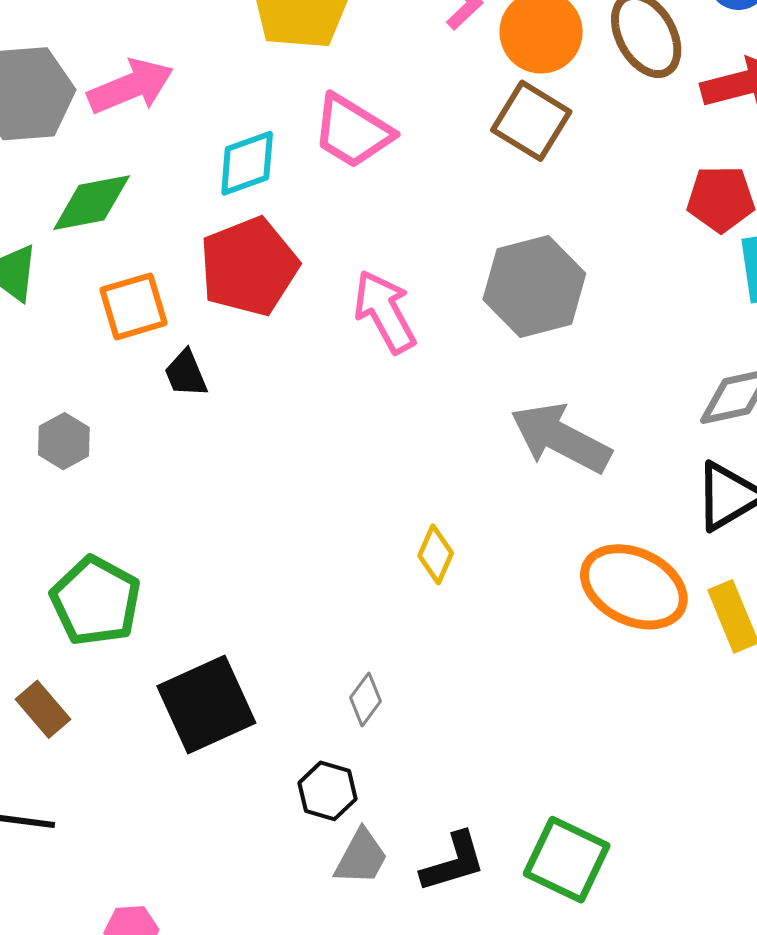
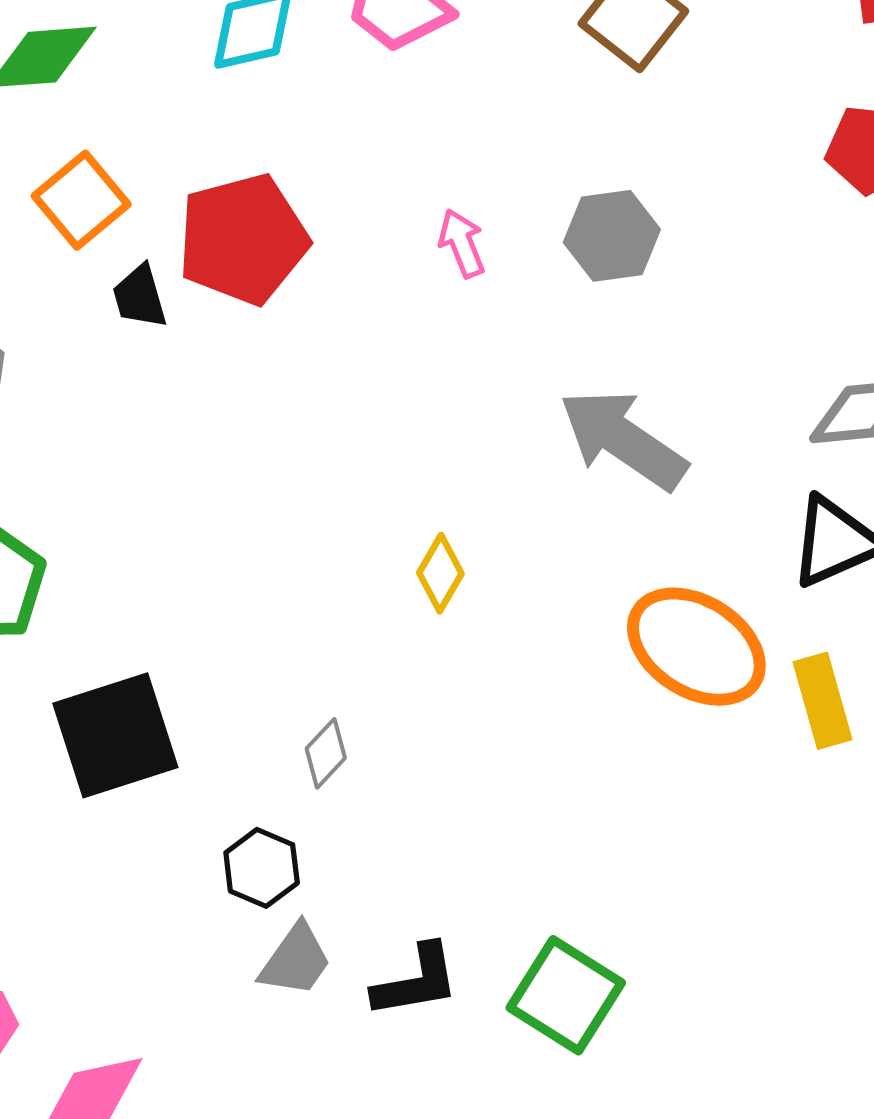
red pentagon: (249, 267) -> (243, 239), moved
gray hexagon: (534, 287) -> (612, 236), size x0.7
orange square: (134, 306) -> (81, 200), turned -30
pink arrow: (385, 312) -> (462, 243), moved, size x0.6

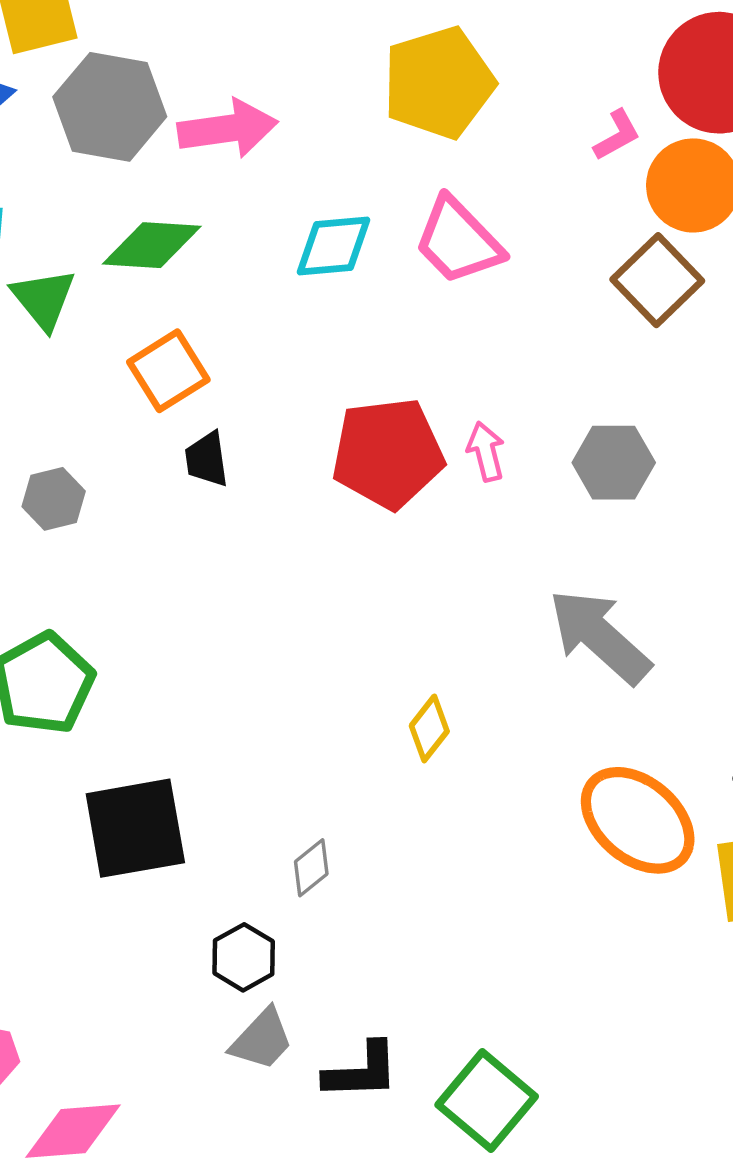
red pentagon: (243, 239) -> (388, 453), moved

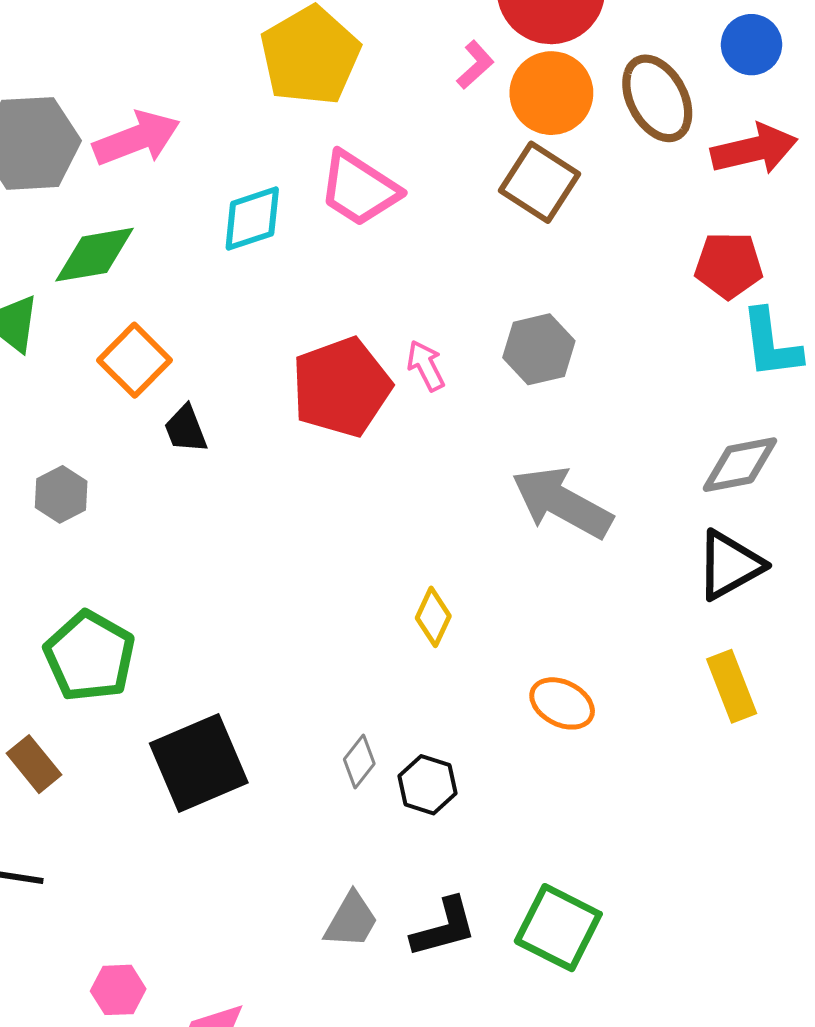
orange ellipse: (638, 820) -> (562, 703), moved, size x0.6
black hexagon: (244, 957) -> (427, 785), moved

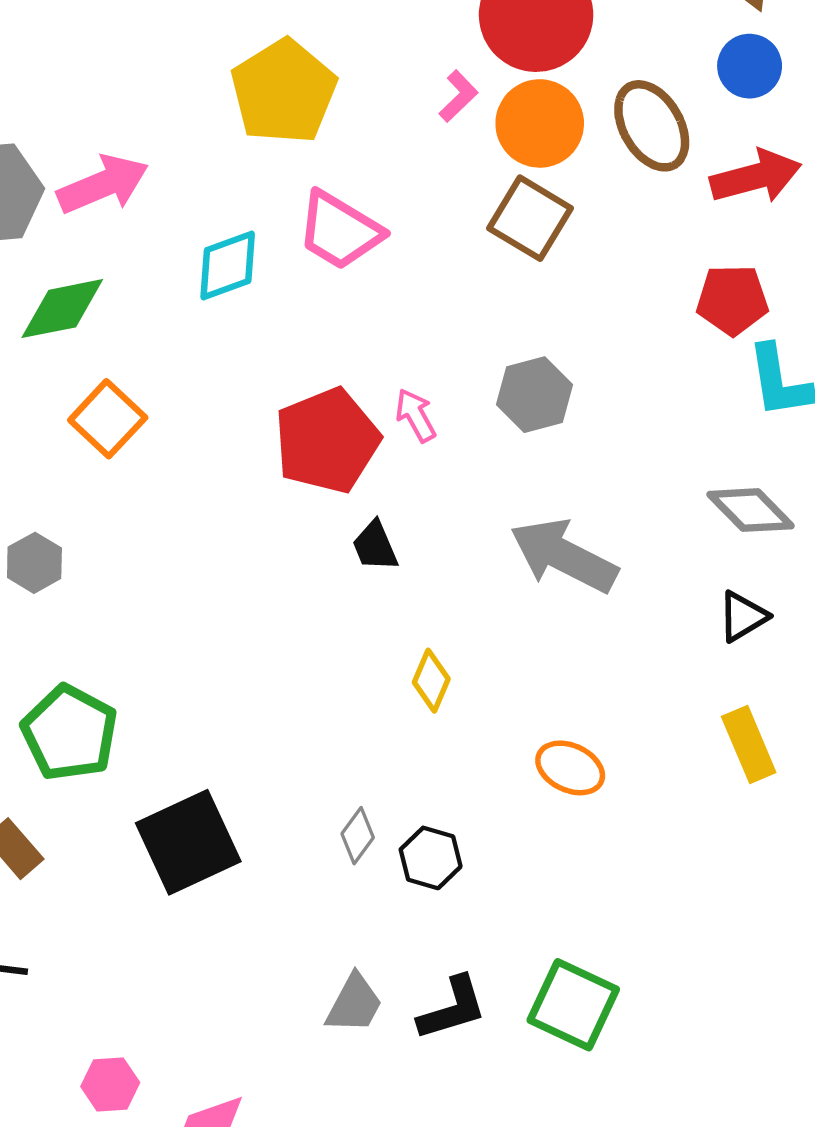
black trapezoid: (186, 429) -> (375, 546), moved
gray diamond: (740, 465) -> (750, 510), turned 58
black triangle: (730, 565) -> (743, 616), size x0.7

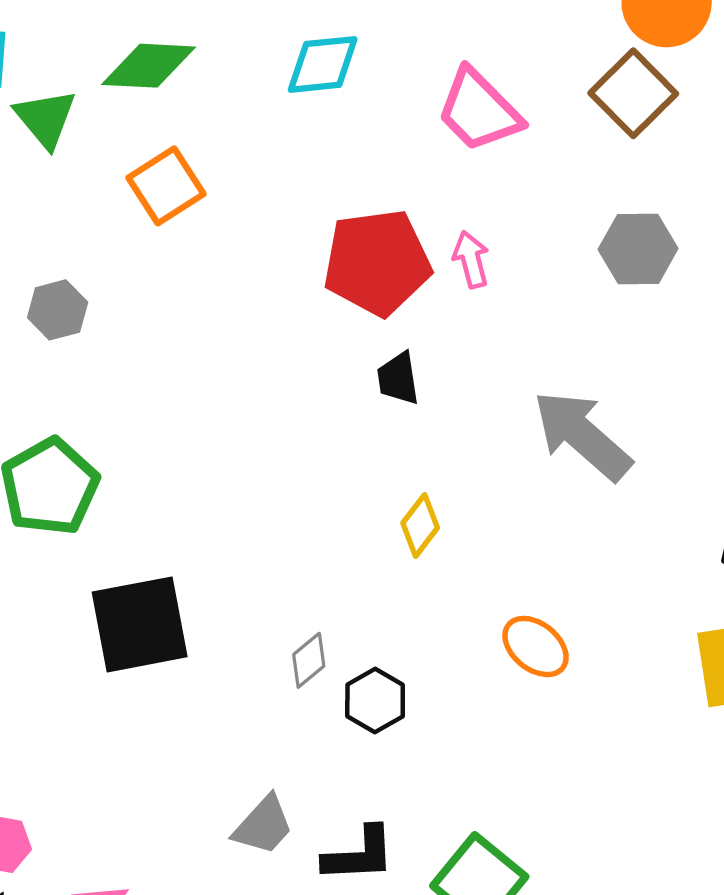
pink trapezoid: (340, 231) -> (479, 110), moved
gray hexagon: (535, 395) -> (638, 249), moved

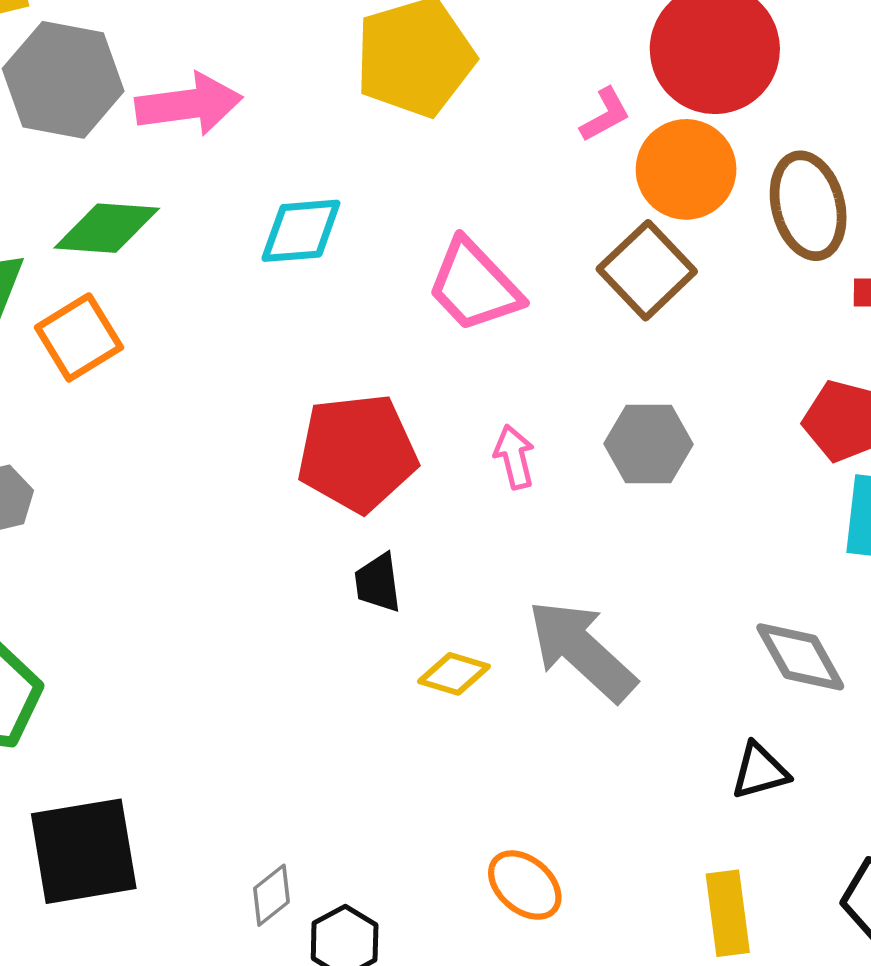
orange square: (166, 186) -> (79, 337), moved
pink arrow: (471, 260) -> (514, 457), moved
yellow diamond: (420, 525) -> (454, 674), moved, turned 68

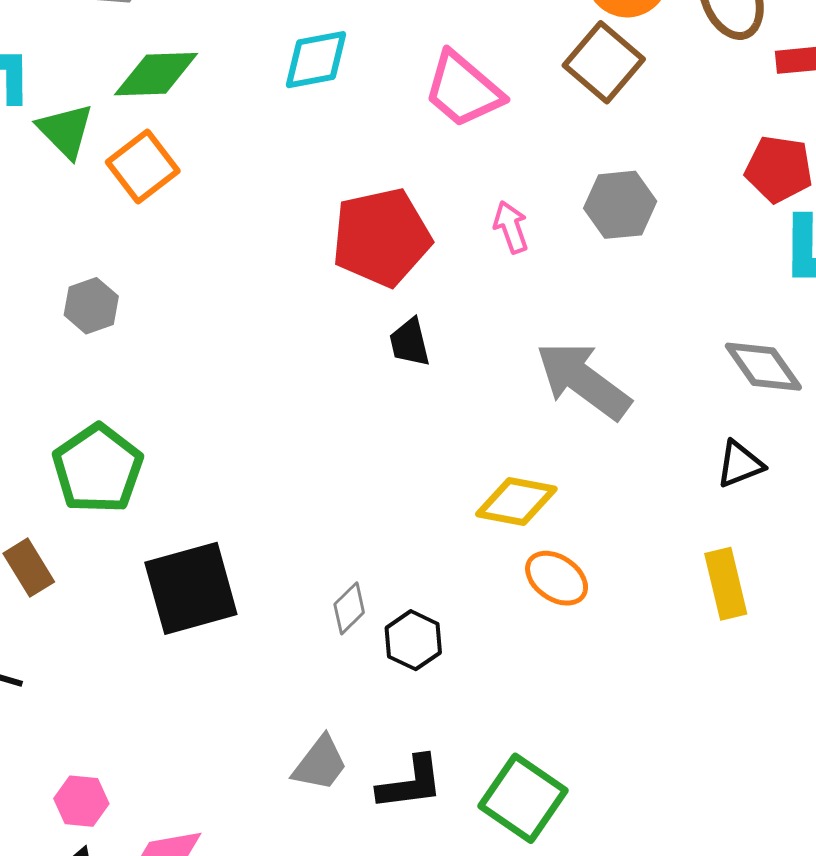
yellow diamond: (454, 674) -> (516, 502), moved, size x1.4

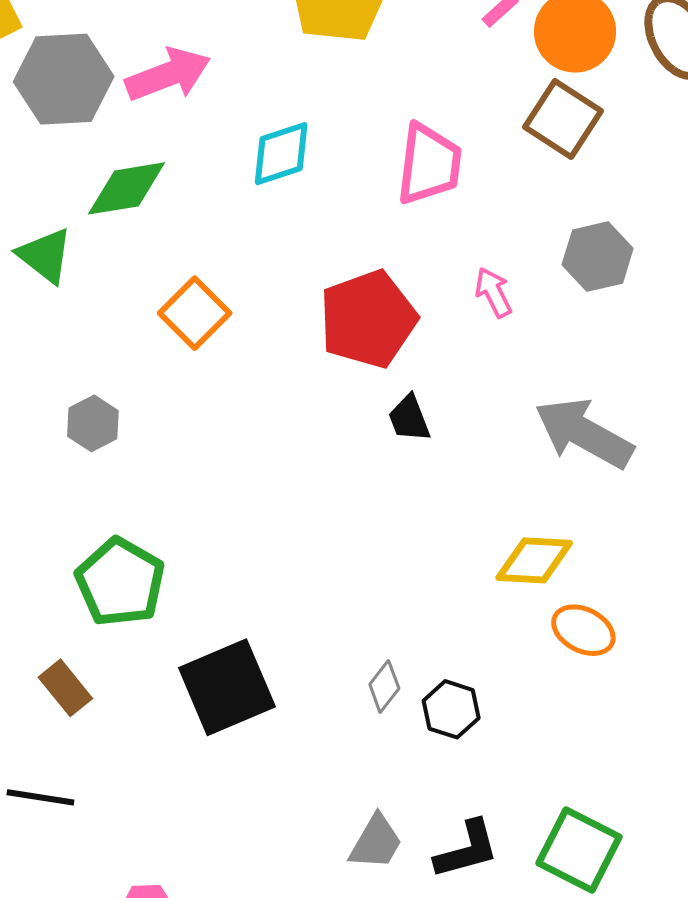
pink trapezoid: (463, 90) -> (429, 164), turned -116
orange square: (143, 166) -> (195, 313), moved

